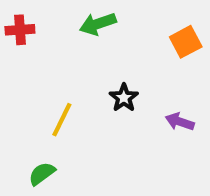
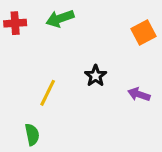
green arrow: (98, 24) -> (60, 19), moved
green semicircle: (42, 174) -> (32, 135), turned 115

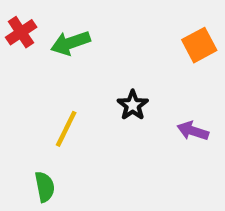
green arrow: (60, 19) -> (70, 43), moved
red cross: (15, 23) -> (21, 32), turned -30

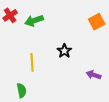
yellow line: (66, 129) -> (32, 62), turned -30
purple arrow: (193, 131) -> (94, 75), moved

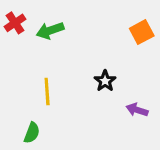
black star: (64, 51) -> (105, 81), moved
green semicircle: (22, 90) -> (32, 133), turned 32

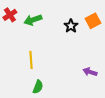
black star: (105, 81) -> (71, 26), moved
green semicircle: (32, 133) -> (38, 87), moved

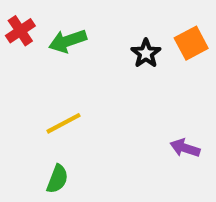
yellow line: (31, 60) -> (64, 123), turned 66
green semicircle: (38, 87) -> (57, 179), moved

